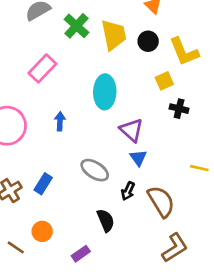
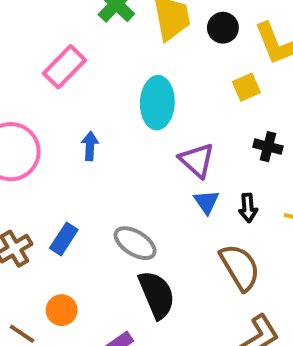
black cross: (179, 109) -> (268, 147), moved
gray ellipse: (95, 170) -> (135, 243), moved
black arrow: (128, 191) -> (248, 208), moved, turned -30
black semicircle: (106, 220) -> (157, 295), size x1.4

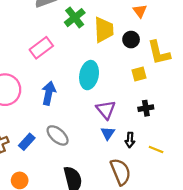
blue arrow: (90, 146) -> (49, 93), size x1.5
black cross: (268, 147) -> (146, 108), turned -32
gray ellipse: (135, 243) -> (58, 135), moved

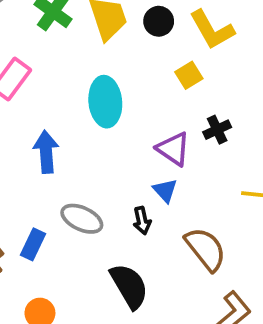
purple triangle: (106, 110) -> (173, 149), moved
black arrow: (130, 140) -> (142, 221), moved

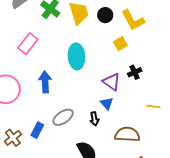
gray ellipse: (82, 219) -> (63, 117), turned -60
brown semicircle: (206, 249) -> (127, 134), turned -50

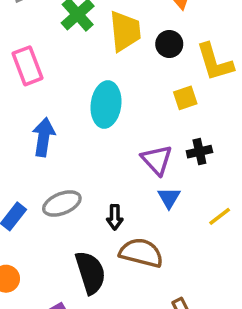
pink rectangle: (28, 44) -> (27, 66), turned -70
blue triangle: (107, 103) -> (169, 198), moved
yellow line: (153, 106) -> (220, 216), turned -56
brown semicircle: (127, 134) -> (141, 253), moved

